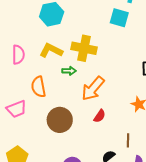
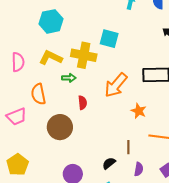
cyan square: (119, 18) -> (109, 39), moved
orange arrow: (93, 89) -> (116, 85), moved
red semicircle: (100, 116) -> (83, 103), moved, turned -40

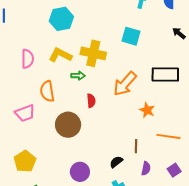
cyan square: (109, 39) -> (131, 36), moved

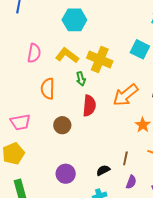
green arrow: (78, 76) -> (81, 79), turned 64
red semicircle: (91, 101) -> (89, 106), size x1.5
pink trapezoid: (25, 113) -> (20, 122), moved
brown circle: (68, 125) -> (62, 125), size x0.7

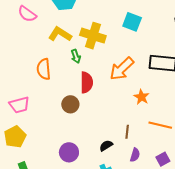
pink semicircle: (34, 53) -> (27, 14), moved, turned 120
brown circle: (62, 125) -> (70, 104), moved

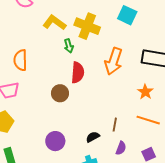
orange semicircle: (44, 69) -> (20, 60), moved
orange arrow: (122, 69) -> (114, 61), turned -32
orange star: (141, 97) -> (145, 92), moved

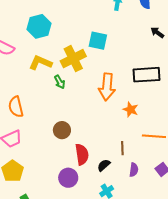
cyan square: (127, 15) -> (98, 41), moved
yellow cross: (87, 26) -> (73, 59), turned -35
red semicircle: (78, 73) -> (82, 154), moved
orange star: (145, 92) -> (131, 110), moved

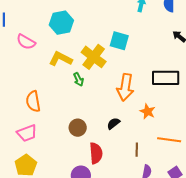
yellow cross: (73, 59) -> (94, 57), turned -30
black semicircle: (104, 165) -> (113, 124), moved

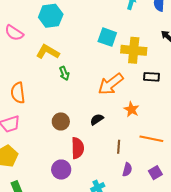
yellow cross: (94, 57) -> (134, 50), moved, turned -35
black rectangle: (166, 78) -> (151, 77), size x0.6
orange arrow: (125, 87) -> (111, 84), turned 40

